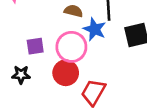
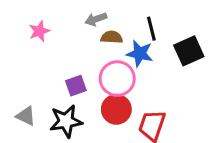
black star: (21, 75) -> (66, 121), size x1.5

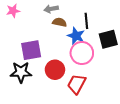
pink circle: (117, 79) -> (82, 53), moved
purple square: (76, 86) -> (31, 50), size x1.5

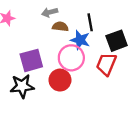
pink circle: (82, 53) -> (71, 58), moved
red trapezoid: (77, 84) -> (106, 64), moved

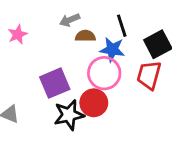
black star: (22, 86) -> (69, 115), moved

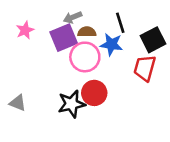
pink circle: (104, 73) -> (85, 57), moved
purple square: (55, 83) -> (64, 38), moved

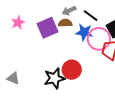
gray arrow: (73, 17) -> (69, 11), moved
black line: (120, 23) -> (91, 16), turned -35
pink circle: (85, 57) -> (99, 39), moved

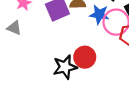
gray triangle: (13, 78) -> (14, 28), moved

